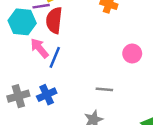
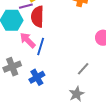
gray line: (104, 89) -> (83, 69), turned -48
gray cross: (18, 96) -> (12, 67), moved

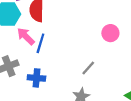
blue cross: (37, 77) -> (36, 78), turned 35

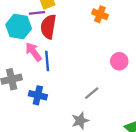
blue line: (40, 43) -> (47, 61), turned -30

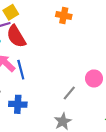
red semicircle: (48, 27) -> (16, 36), turned -30
pink circle: (119, 61) -> (94, 78), moved

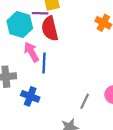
gray line: (69, 93) -> (85, 101), turned -32

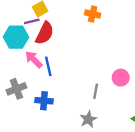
red semicircle: (50, 29) -> (45, 33), turned -125

